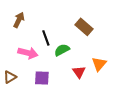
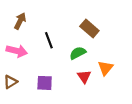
green semicircle: (62, 50) -> (78, 53), moved
pink arrow: (28, 53) -> (17, 51), moved

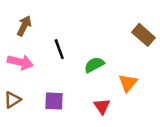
brown rectangle: (89, 28) -> (144, 35), moved
red triangle: (84, 77) -> (102, 106), moved

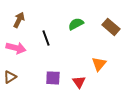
green semicircle: (94, 65) -> (76, 24), moved
purple square: (54, 101) -> (53, 78), moved

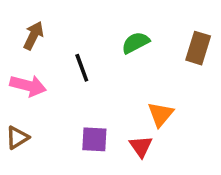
brown rectangle: (111, 27) -> (198, 48), turned 66
orange triangle: (99, 64) -> (161, 114), moved

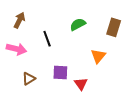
orange triangle: (161, 114) -> (98, 56), moved
brown triangle: (17, 138) -> (29, 79), moved
purple square: (94, 139) -> (60, 72), moved

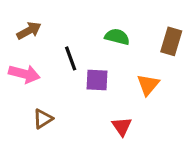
brown arrow: (19, 20) -> (29, 31), turned 35
green semicircle: (78, 24) -> (117, 37), turned 42
purple square: (60, 72) -> (97, 80), moved

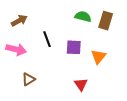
green semicircle: (117, 37) -> (83, 16), moved
brown rectangle: (171, 41) -> (106, 21), moved
purple square: (97, 80) -> (74, 47), moved

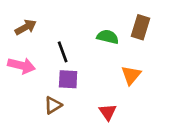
green semicircle: (83, 16) -> (108, 37), moved
purple square: (74, 47) -> (68, 79), moved
brown triangle: (28, 79) -> (53, 105), moved

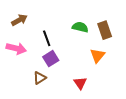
brown rectangle: (141, 27) -> (105, 30), moved, turned -36
purple square: (68, 79) -> (51, 59), turned -35

